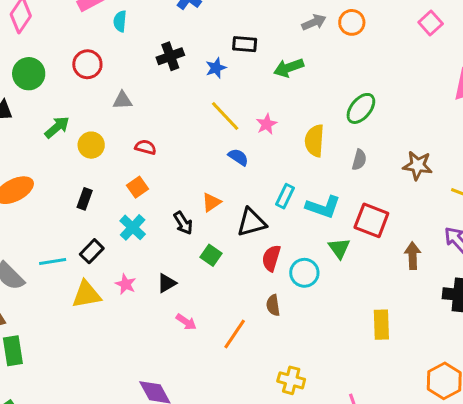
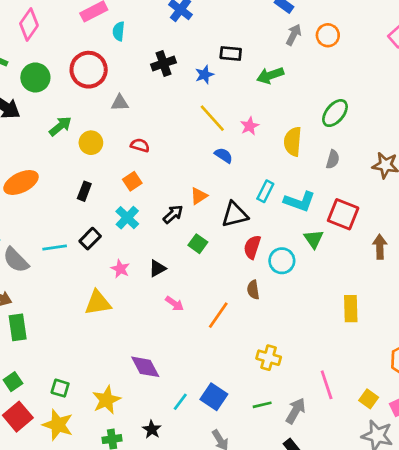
gray arrow: (314, 22) -> (294, 35), turned -40
red circle: (87, 64) -> (89, 70), size x1.4
black arrow: (183, 223) -> (173, 214), turned -100
yellow triangle: (86, 295) -> (98, 303), moved

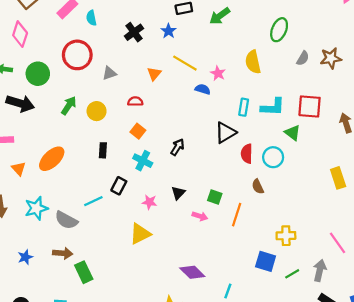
pink star: (250, 126) -> (218, 73), moved
gray semicircle: (333, 159) -> (303, 58), moved, turned 32
orange triangle: (199, 196) -> (154, 74), moved
green square: (198, 244) -> (215, 197), moved
blue square: (214, 397) -> (266, 261), moved

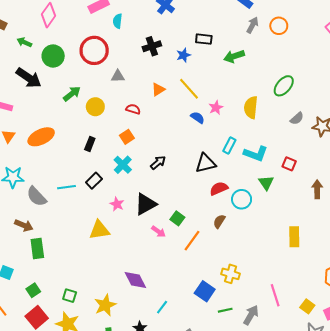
red square: (310, 106) -> (289, 164), size x0.6
red semicircle: (247, 154) -> (219, 188), turned 48
brown semicircle: (258, 187) -> (219, 221), turned 40
black triangle: (178, 193) -> (146, 204), size x1.6

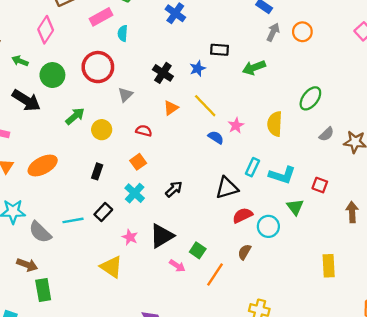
black cross: (152, 46) -> (163, 73), moved, turned -36
gray triangle: (118, 76) -> (125, 95), turned -40
yellow triangle: (99, 230) -> (111, 267), turned 45

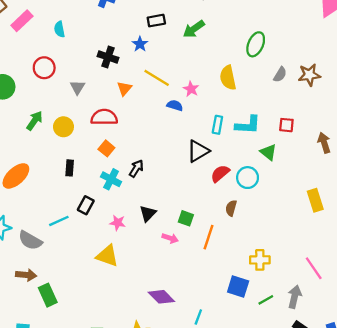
pink rectangle: (101, 17) -> (22, 21), moved
red circle: (98, 67) -> (44, 68), size x0.7
red semicircle: (144, 131) -> (104, 117), size x1.6
black arrow: (174, 189) -> (136, 168), moved
black triangle: (162, 236) -> (148, 214), size x0.7

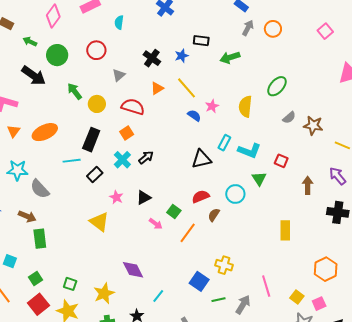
green arrow: (35, 121) -> (75, 91), turned -90
black rectangle: (70, 168) -> (91, 140), size x1.6
red semicircle: (220, 173) -> (201, 197), moved
cyan line: (59, 221) -> (72, 161), moved

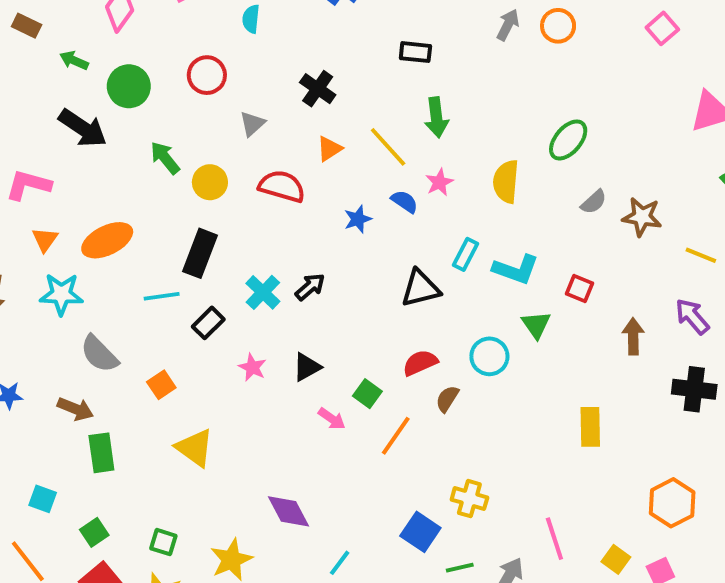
blue star: (182, 56) -> (358, 219), moved
green arrow: (230, 57) -> (436, 117), moved, turned -78
orange square: (127, 133) -> (161, 385), moved
cyan star: (17, 170) -> (61, 294), moved
yellow triangle: (99, 222) -> (195, 448), moved

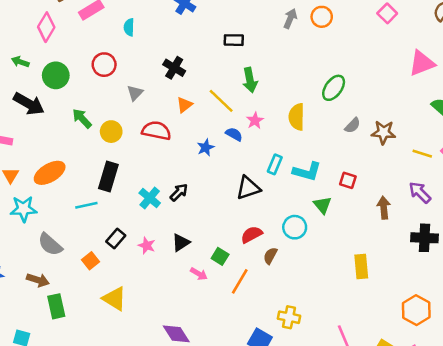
black rectangle: (208, 323) -> (116, 239), moved

